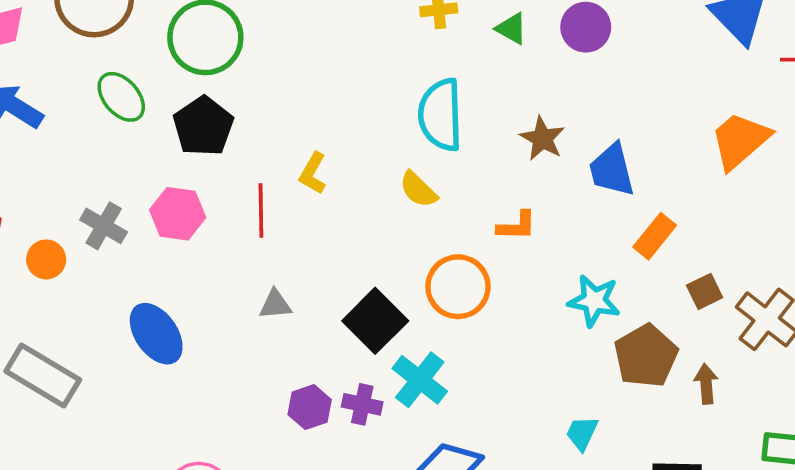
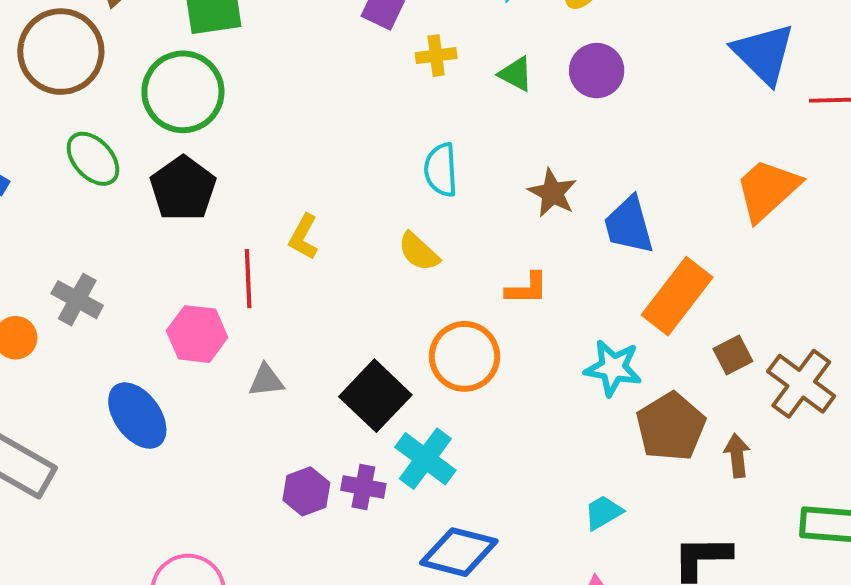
cyan semicircle: (440, 115) -> (441, 170), size x0.7
pink hexagon: (178, 214) -> (197, 334), moved
orange rectangle: (655, 236) -> (677, 296), size x1.5
cyan trapezoid: (582, 433) -> (603, 512), turned 36

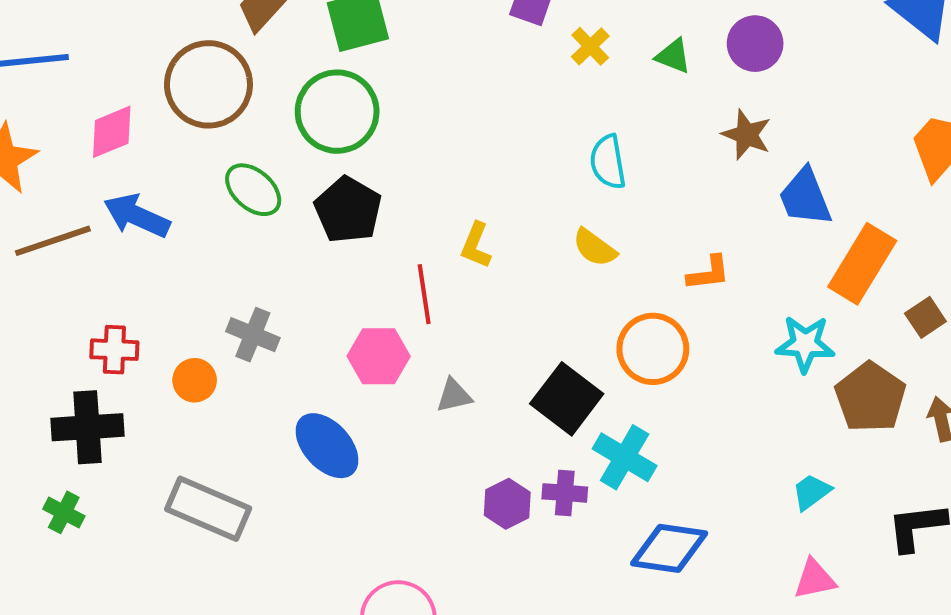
yellow cross: (436, 56) -> (590, 46), turned -30
brown star: (552, 193) -> (747, 135), moved

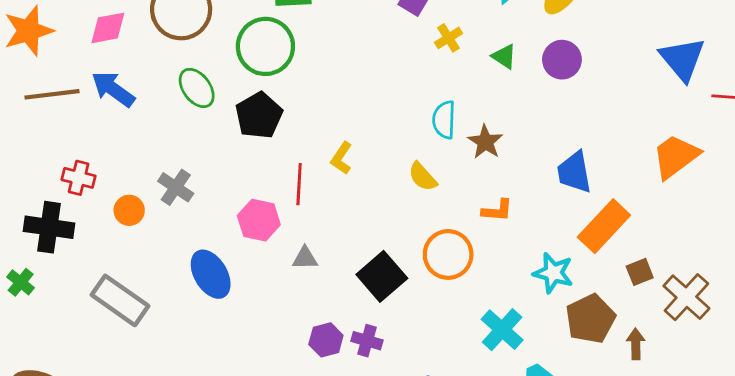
brown star: (747, 135) -> (485, 142), moved
cyan cross: (625, 457) -> (502, 330), moved

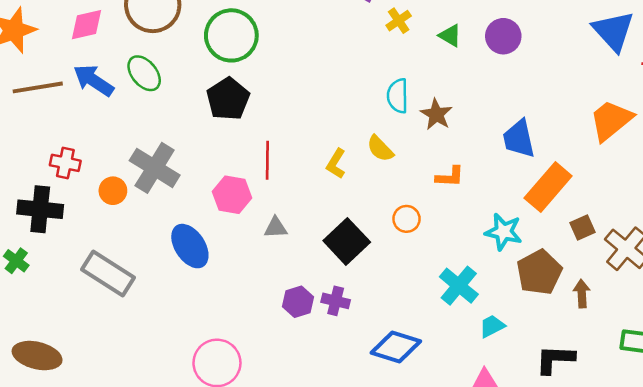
green ellipse: (197, 88) -> (144, 73), moved
yellow L-shape: (341, 158) -> (336, 164), moved
gray cross: (176, 187) -> (155, 168), size x1.5
orange circle: (448, 254) -> (407, 219), size x0.6

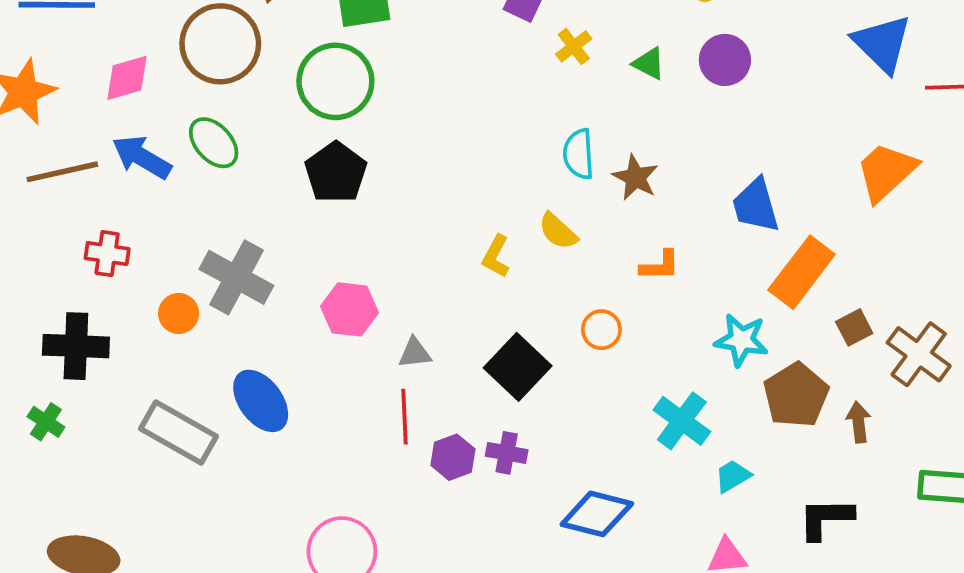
red line: (267, 160) -> (405, 417), moved
red cross: (65, 163) -> (107, 254), moved
blue ellipse: (190, 246) -> (261, 401), moved

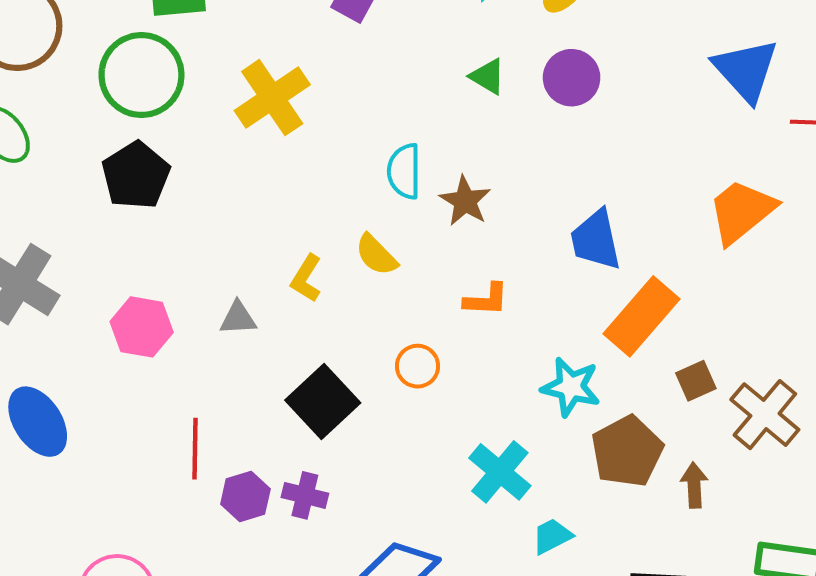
yellow cross: (574, 46) -> (272, 98), moved, size x1.8
gray triangle: (415, 353) -> (238, 318), moved

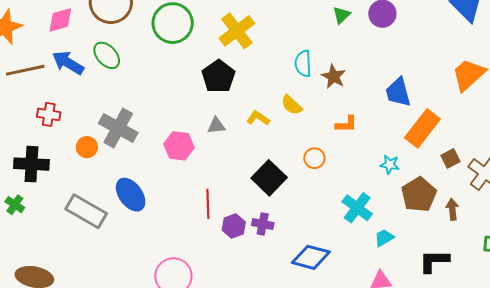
green triangle: (488, 76) -> (341, 15), turned 48
black pentagon: (136, 175) -> (219, 76), moved
yellow L-shape: (306, 278) -> (258, 118), turned 95
gray triangle: (238, 318) -> (216, 126), moved
cyan star: (571, 387) -> (390, 165), size x0.7

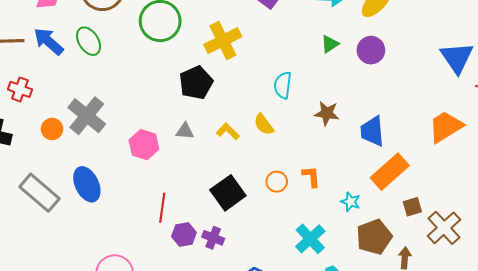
brown star: (334, 76) -> (327, 113), moved, turned -30
orange L-shape: (346, 124) -> (311, 176), moved, turned -105

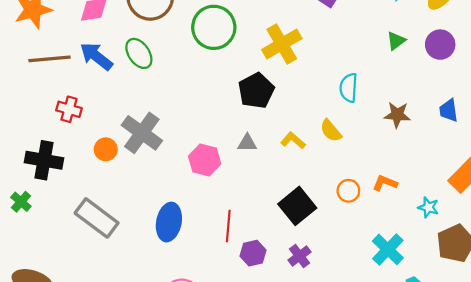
blue trapezoid: (372, 131) -> (449, 110), moved, size x0.7
orange L-shape: (311, 176) -> (385, 183), turned -60
blue ellipse: (87, 184) -> (169, 222), moved, turned 40
purple cross: (213, 238) -> (299, 256), moved, turned 35

